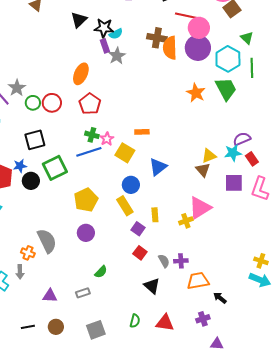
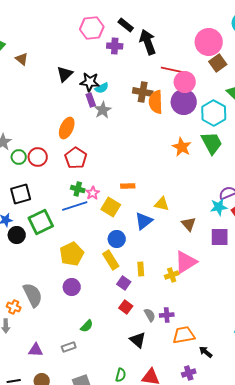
yellow triangle: (209, 156) -> (162, 204), moved, turned 35

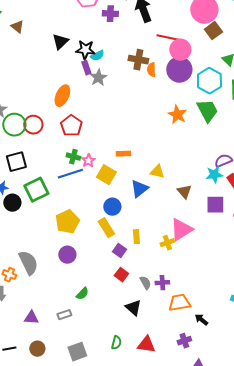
orange semicircle: (156, 102) -> (151, 70), size x0.6
green circle: (19, 157) -> (14, 125), size x1.5

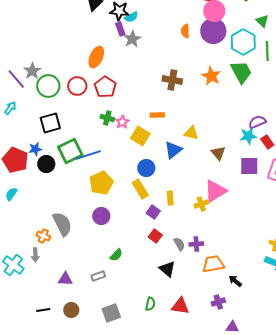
brown cross: (138, 60) -> (172, 80), moved
red circle: (33, 125) -> (77, 86), moved
blue line: (70, 174) -> (88, 155), moved

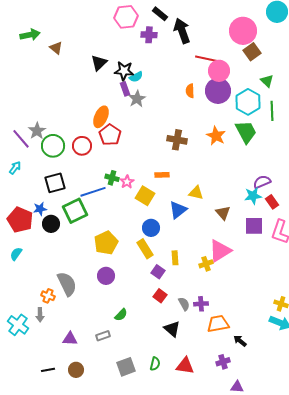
red pentagon: (105, 87) -> (110, 135), moved
blue line: (88, 155) -> (93, 192), moved
gray square: (111, 313) -> (126, 367), moved

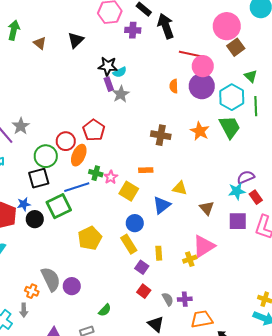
green arrow: (30, 35) -> (14, 30), turned -66
black triangle: (99, 63) -> (76, 40), moved
orange ellipse: (101, 117) -> (79, 155), moved
green circle: (53, 146) -> (46, 156), moved
purple circle: (106, 276) -> (72, 286), moved

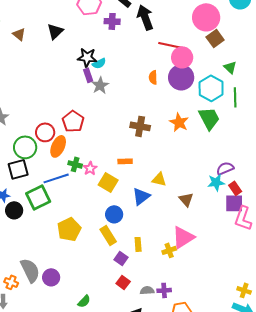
purple square: (238, 221) -> (234, 203), moved
gray semicircle: (168, 299) -> (147, 290), turned -64

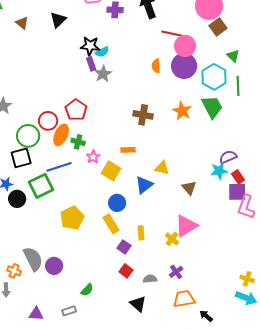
green cross: (75, 164) -> (78, 142), moved
yellow cross: (169, 250) -> (172, 239), turned -32
purple cross: (164, 290) -> (176, 272), moved, turned -32

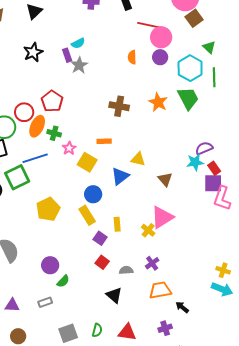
black star: (90, 46) -> (33, 52), moved, turned -30
purple circle: (184, 66) -> (160, 57), size x0.6
purple circle: (54, 266) -> (50, 265), moved

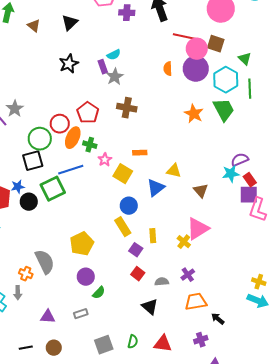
brown square: (194, 18) -> (216, 44), moved, turned -36
purple circle: (160, 57) -> (196, 69), size x1.6
brown cross: (119, 106) -> (127, 108), moved
yellow pentagon: (48, 209) -> (82, 244), moved

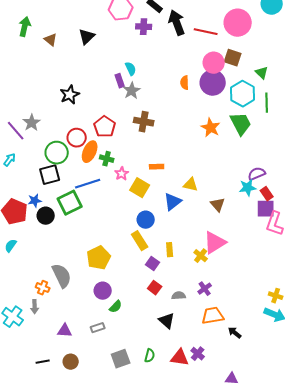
red line: (185, 37) -> (206, 32), moved
cyan semicircle: (114, 55) -> (131, 69), turned -88
black star: (69, 64) -> (70, 95), moved
purple cross: (201, 340) -> (198, 354), moved, turned -32

